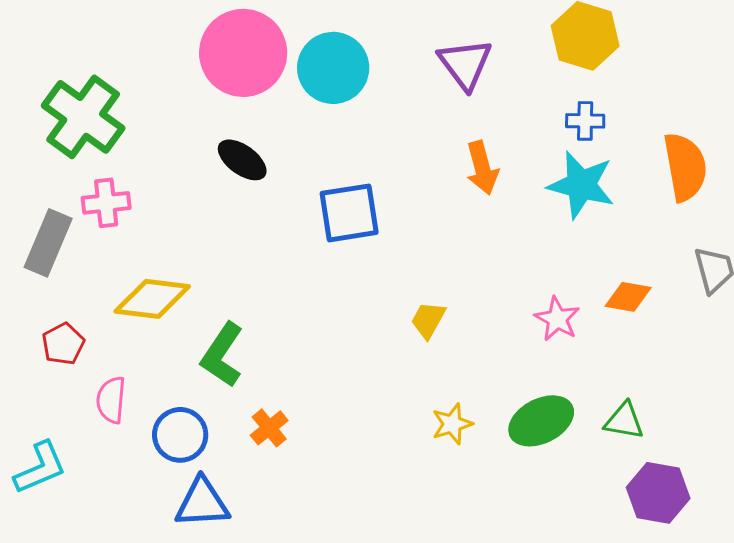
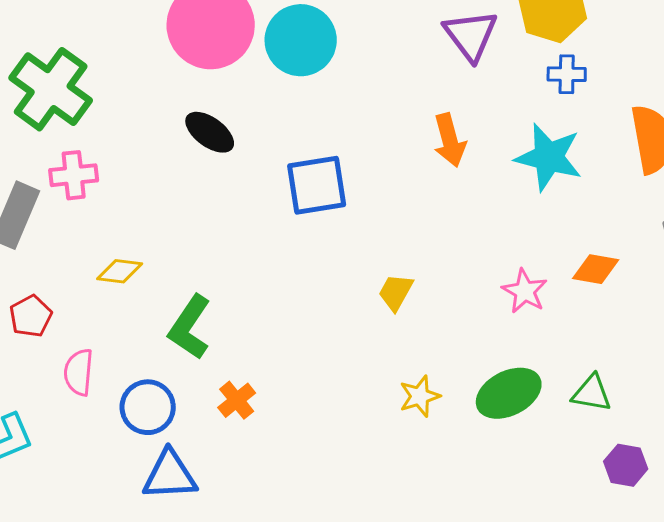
purple triangle: (465, 64) -> (471, 35), moved
blue cross: (585, 121) -> (567, 74), moved
yellow diamond: (152, 299) -> (120, 271), size x0.6
purple hexagon: (658, 493) -> (626, 465), size x0.7

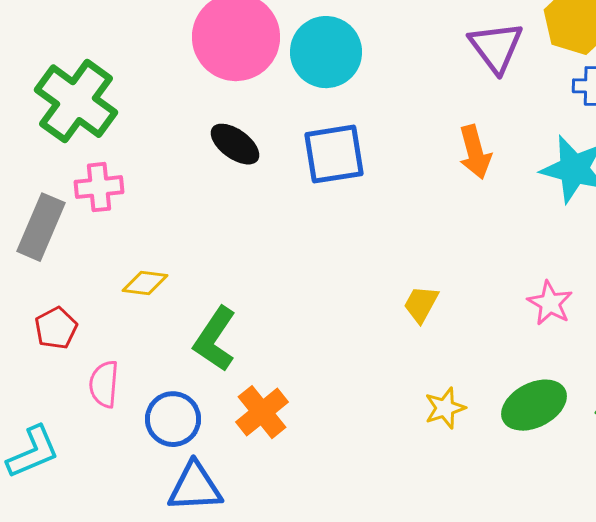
blue square: (317, 185) -> (334, 154), moved
orange cross: (237, 400) -> (262, 412), size x1.4

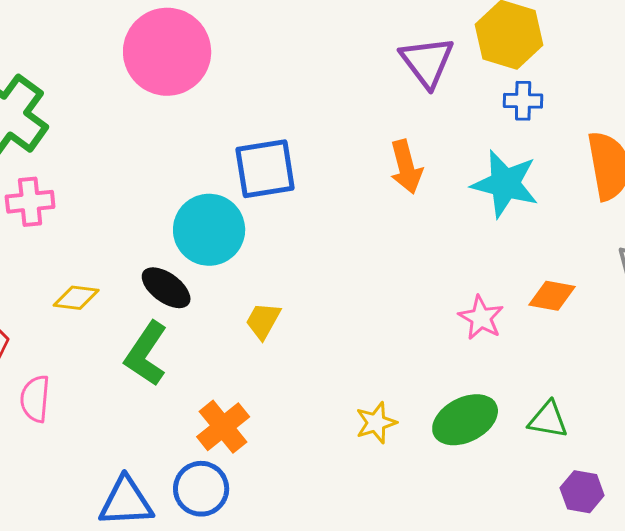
cyan circle: (326, 52) -> (209, 230), moved
black ellipse: (235, 144) -> (166, 288), moved
yellow trapezoid: (421, 304) -> (263, 321), moved
orange cross: (262, 412) -> (223, 427), moved
blue circle: (173, 419) -> (201, 489), moved

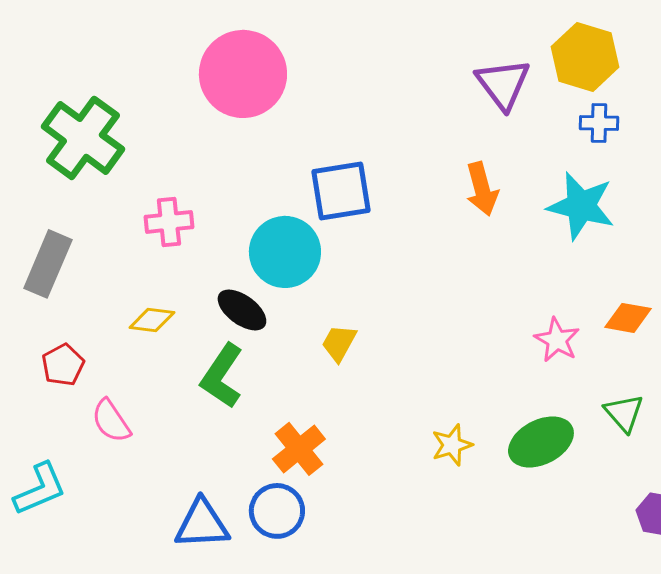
pink cross: (30, 202) -> (169, 222), moved
pink semicircle: (35, 399) -> (111, 421), turned -39
green triangle: (548, 420) -> (624, 413), moved, turned 39

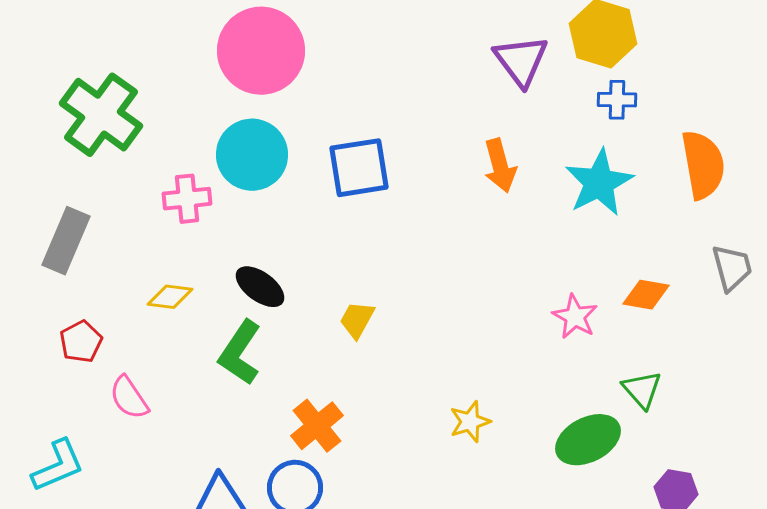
cyan star: (581, 206) -> (599, 183), turned 30
cyan circle: (285, 252) -> (252, 155), moved
green ellipse: (541, 442) -> (588, 440), moved

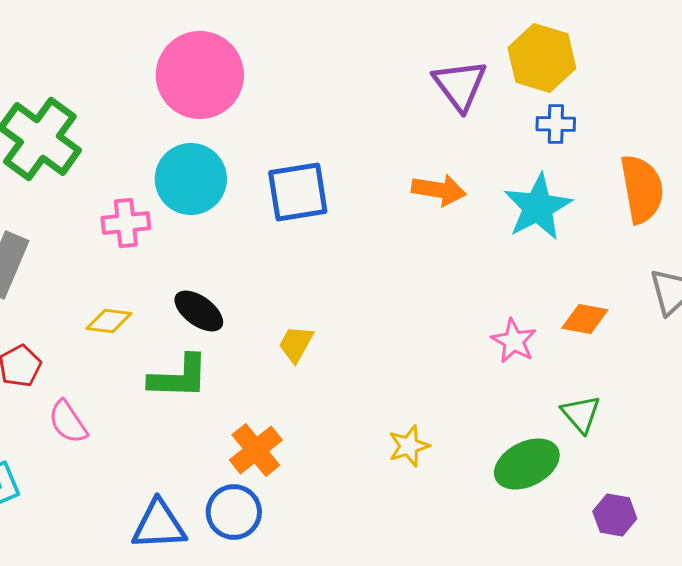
orange arrow: (500, 166) -> (439, 190), turned -66
green L-shape: (240, 353) -> (179, 377), turned -122

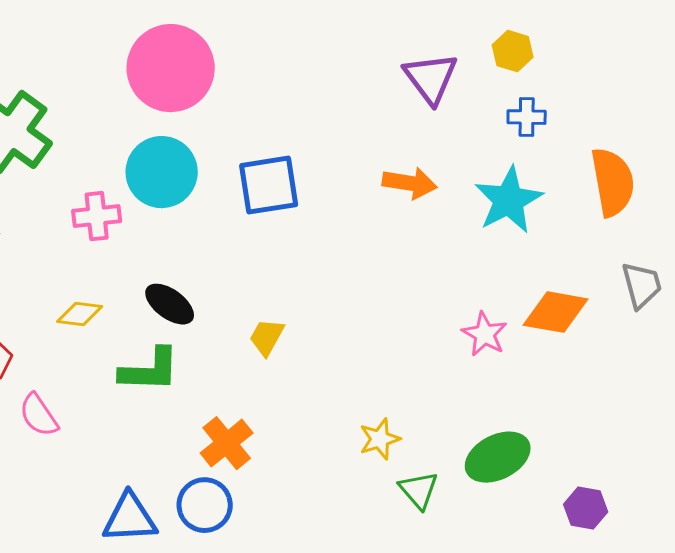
yellow hexagon: (542, 58) -> (513, 51), size x0.6
orange diamond: (585, 319) -> (556, 312), size x1.4
green triangle: (581, 414) -> (419, 490), moved

